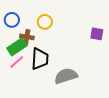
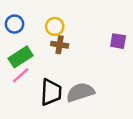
brown cross: (27, 37) -> (60, 45), moved
black trapezoid: (40, 59) -> (51, 92), moved

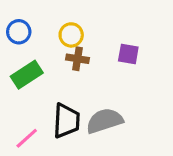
purple square: (118, 41) -> (128, 54), moved
pink line: (21, 75) -> (27, 138), moved

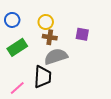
gray semicircle: (104, 121) -> (56, 56), moved

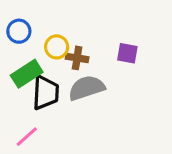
yellow circle: (46, 22) -> (57, 47), moved
black trapezoid: (43, 77) -> (46, 93), moved

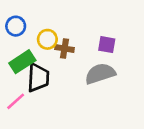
gray semicircle: (87, 88) -> (100, 74), moved
pink line: (27, 137) -> (16, 101), moved

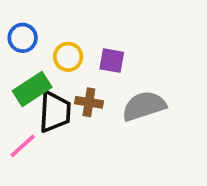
purple square: (107, 45) -> (112, 61), moved
brown cross: (65, 49) -> (89, 102), moved

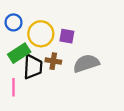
yellow circle: (68, 57) -> (41, 34), size x1.5
pink line: (23, 146) -> (14, 87), turned -48

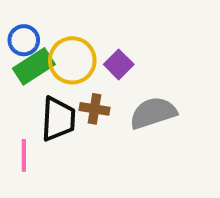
purple square: (67, 36) -> (119, 64), turned 35
green rectangle: (19, 53) -> (34, 66), moved

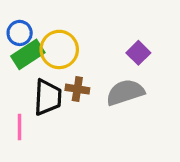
purple square: (119, 64) -> (138, 53), moved

